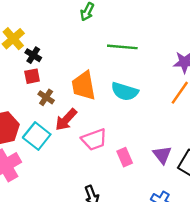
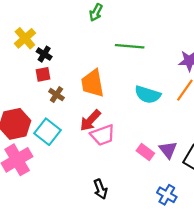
cyan semicircle: (125, 91) -> (148, 95), moved
red arrow: (66, 120) -> (90, 120), moved
pink rectangle: (125, 157) -> (145, 152), moved, turned -30

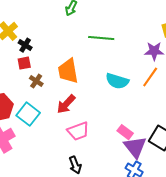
pink trapezoid: (103, 135) -> (78, 131), moved
purple triangle: (168, 150) -> (135, 147), moved, size x1.4
pink rectangle: (145, 152) -> (125, 132), moved

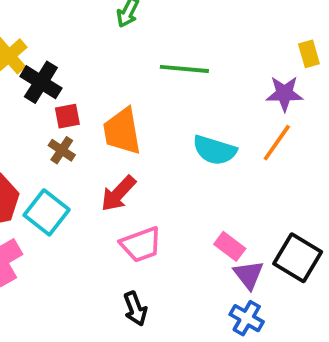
black cross: (25, 45) -> (41, 82), size x1.5
red square: (24, 63) -> (67, 116), moved
purple triangle: (135, 147) -> (249, 275), size x0.7

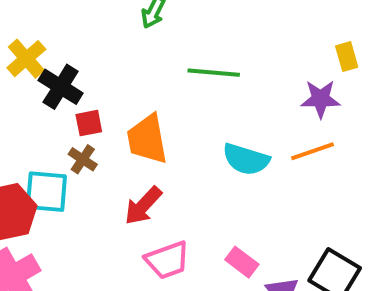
orange line: (277, 143) -> (312, 151), turned 36
cyan square: (47, 212) -> (46, 192), moved, turned -33
pink rectangle: (230, 246) -> (242, 262), moved

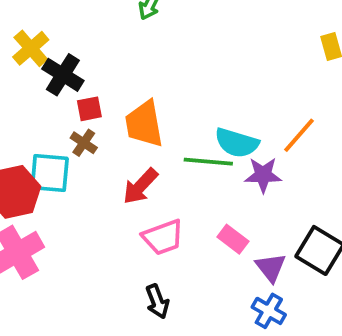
green line: (214, 73) -> (208, 162), moved
purple star: (321, 99) -> (263, 175), moved
orange line: (312, 151) -> (299, 135), turned -30

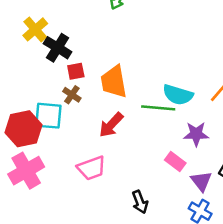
purple star: (263, 175) -> (196, 134), moved
pink trapezoid: (163, 237) -> (92, 168), moved
black arrow: (157, 301) -> (140, 202), moved

